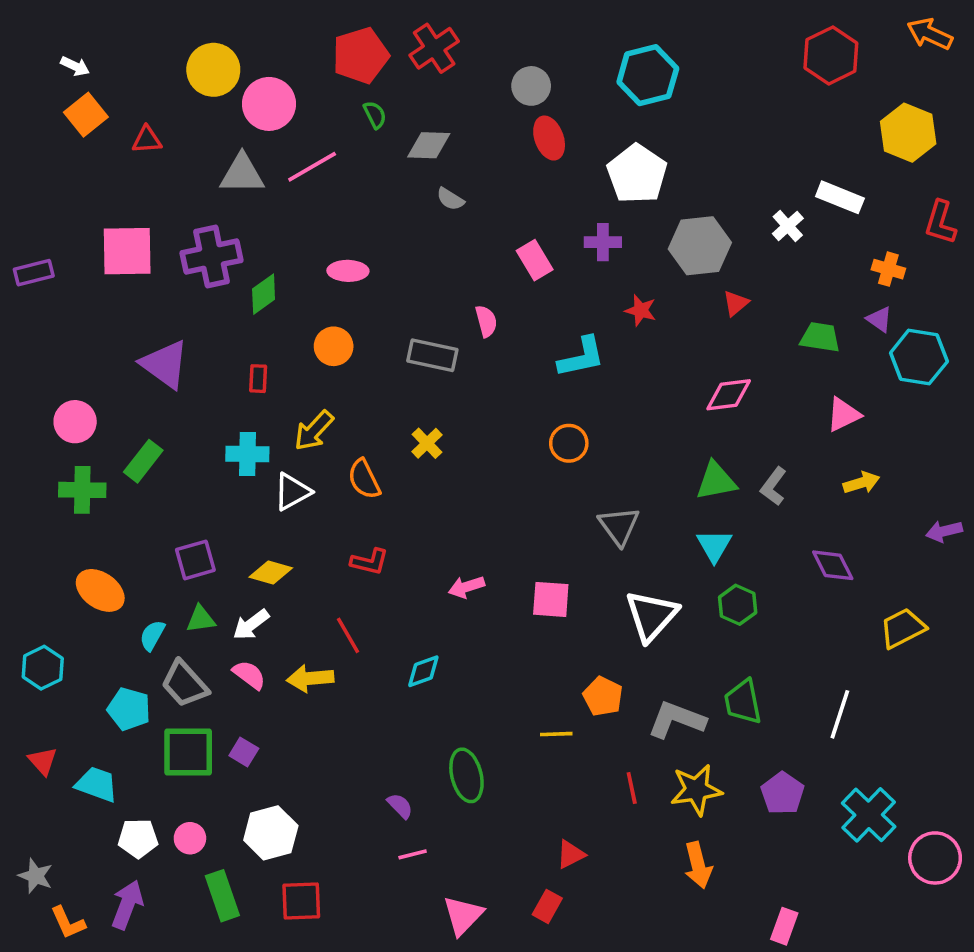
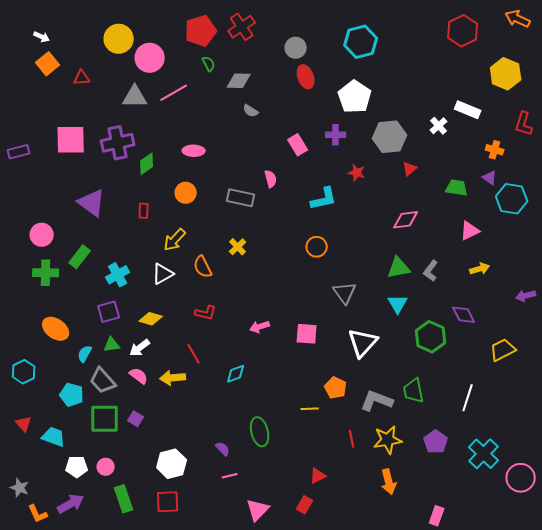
cyan cross: (247, 454) -> (118, 275), moved, turned -30
green hexagon: (738, 605) -> (431, 337), moved, size x1.4
white hexagon: (271, 833) -> (172, 464), moved
purple arrow: (127, 905) -> (71, 504), turned 40

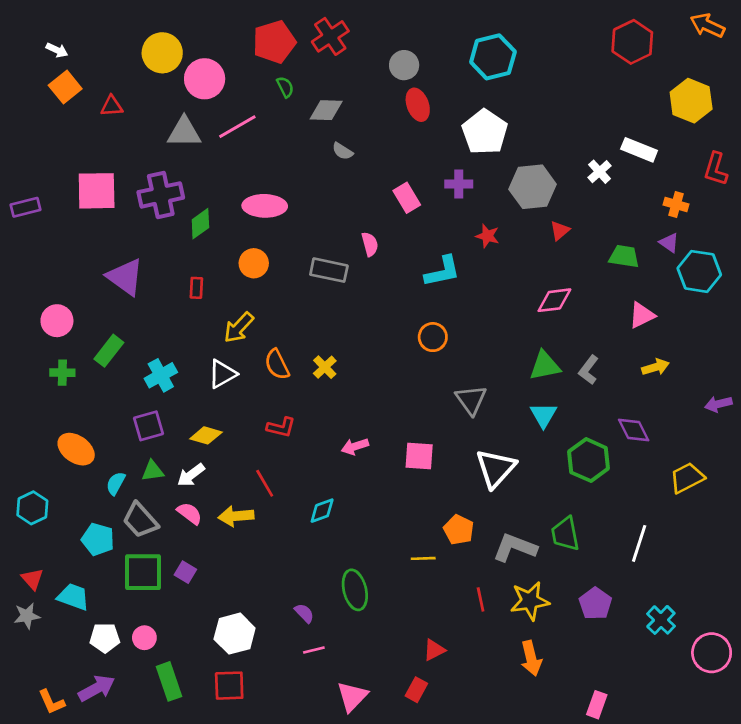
pink ellipse: (194, 151) -> (265, 206), size x1.4
yellow cross: (238, 247) -> (325, 367), moved
green cross: (46, 273) -> (62, 373), size x0.7
cyan cross: (484, 454) -> (661, 620), size x0.7
gray star: (20, 488) -> (27, 616), moved, turned -30

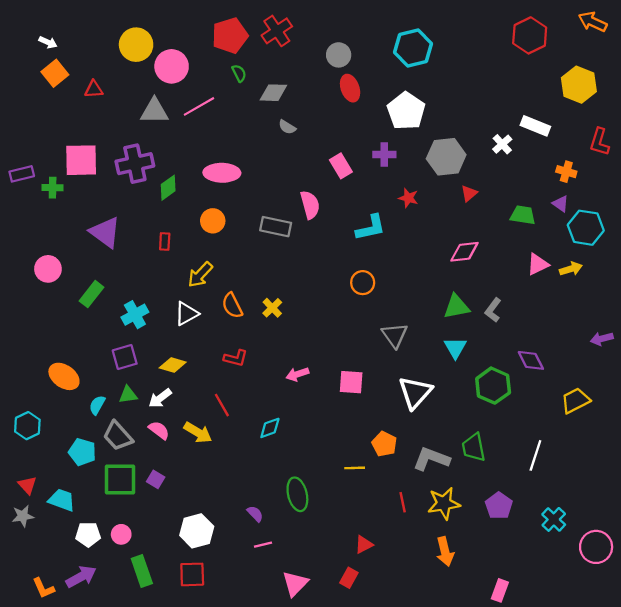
pink semicircle: (370, 244) -> (310, 205), size x1.4
yellow arrow: (656, 367) -> (571, 269), moved
green cross: (62, 373) -> (53, 188), moved
yellow arrow: (236, 516) -> (198, 433), turned -144

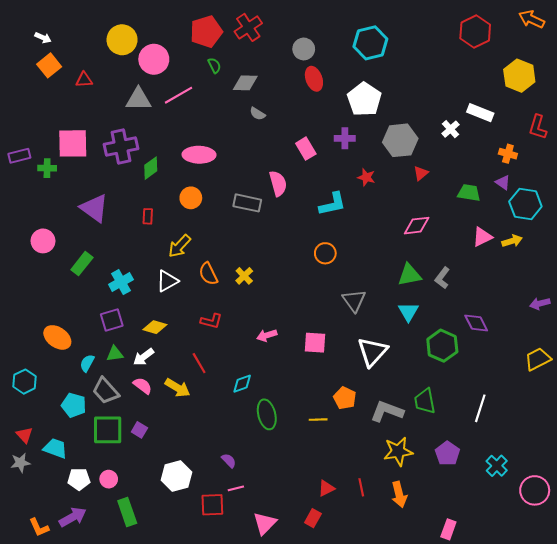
yellow trapezoid: (575, 400) -> (538, 359), moved
green ellipse: (297, 494) -> (267, 414), moved
red line: (403, 502) -> (361, 487), moved
red square: (192, 574) -> (212, 505), moved

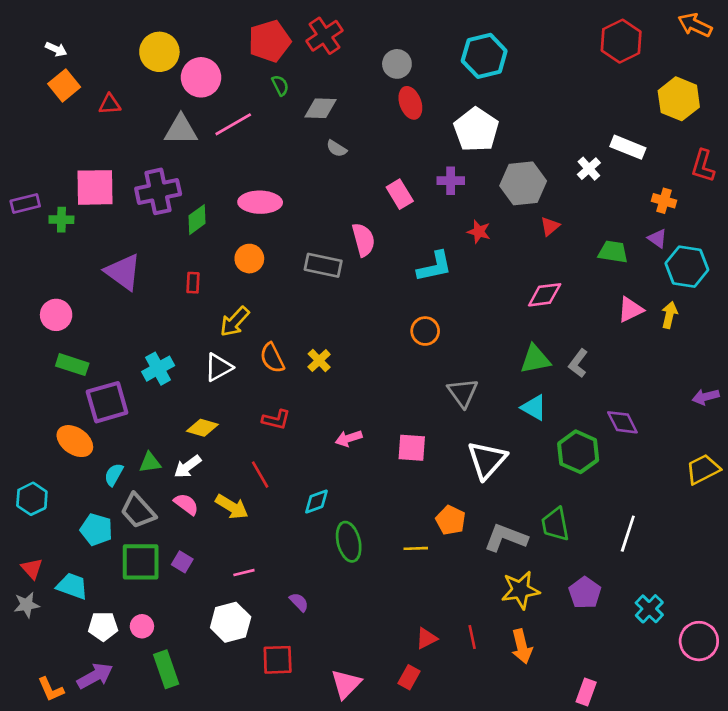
yellow arrow: (512, 241) -> (669, 315), turned -60
green rectangle: (82, 264) -> (72, 365), moved, turned 70
cyan triangle: (408, 312) -> (534, 408), turned -30
purple square: (112, 320) -> (107, 402), moved, size x1.4
pink line: (236, 488) -> (244, 573), moved

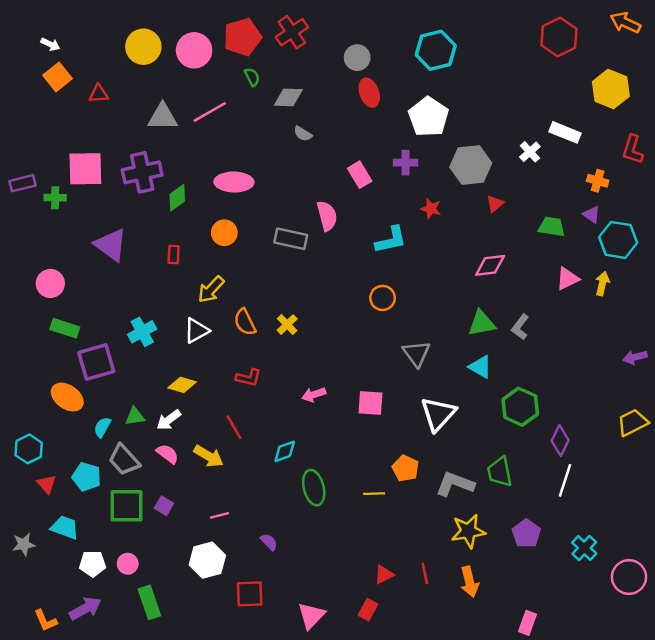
pink circle: (201, 77) -> (194, 50), moved
purple diamond: (622, 422) -> (560, 440), moved, turned 52
red triangle: (32, 569) -> (47, 484), moved

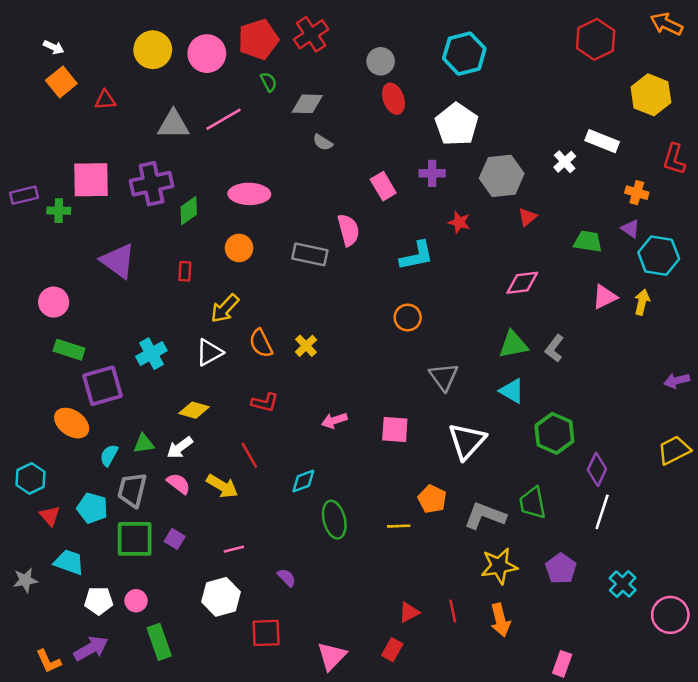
gray trapezoid: (124, 460) -> (132, 490), turned 56

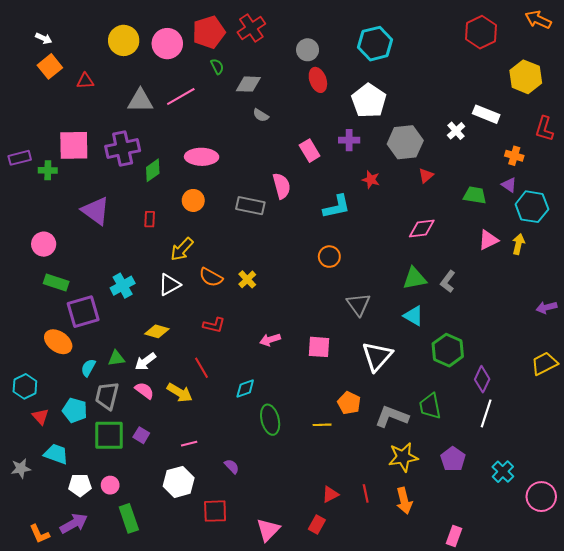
orange semicircle: (261, 343) -> (211, 277), turned -35

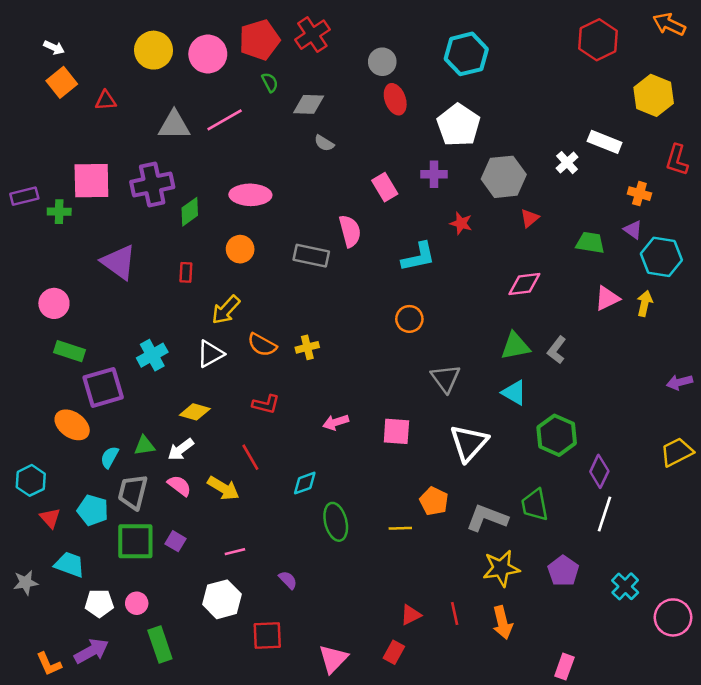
yellow cross: (247, 279) -> (307, 347), turned 30

